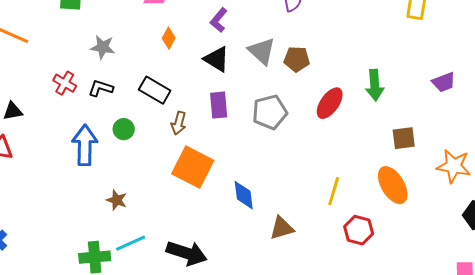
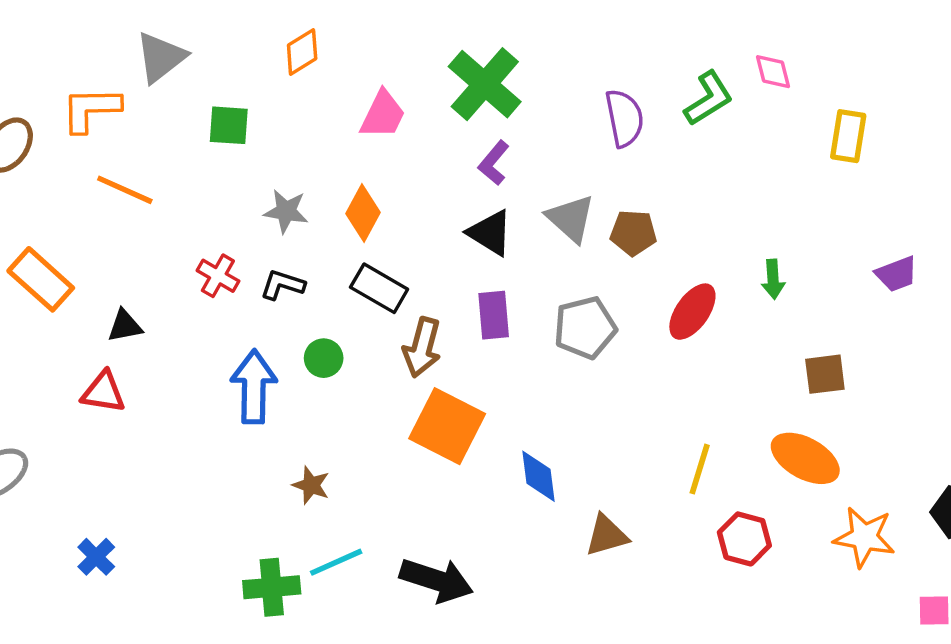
orange diamond: (169, 38) -> (363, 213), moved, size x1.4
green arrow: (375, 85) -> (773, 279), size x0.7
brown arrow: (179, 123) -> (422, 347), size x1.4
orange star: (454, 166) -> (864, 537), moved
orange ellipse: (393, 185) -> (805, 458), turned -30

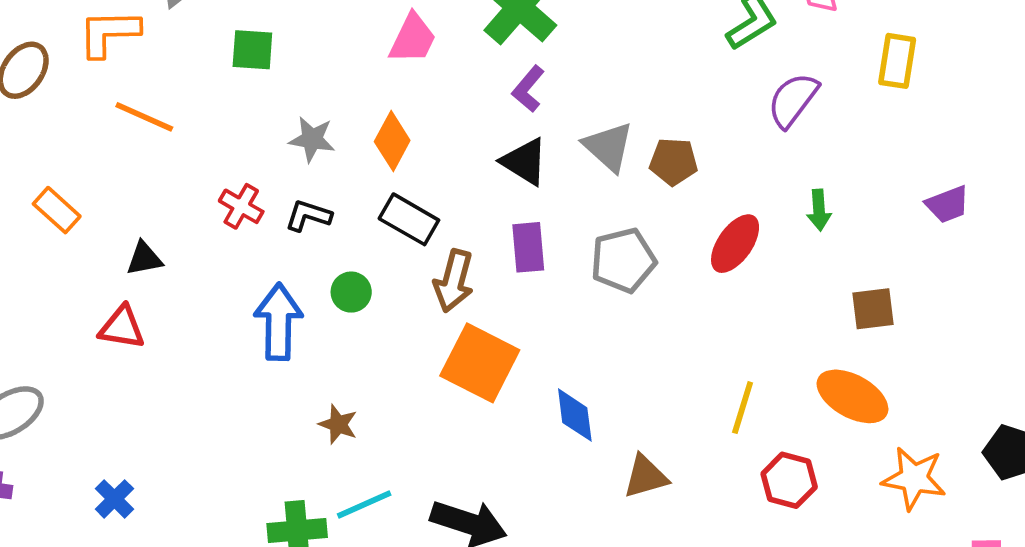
purple semicircle: (624, 118) -> (793, 100), moved, turned -132
orange rectangle: (41, 279) -> (57, 210), size x0.7

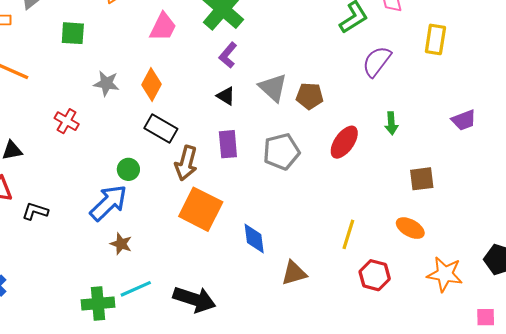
black triangle: (524, 162) -> (226, 96), size x0.7
black L-shape: (308, 216) -> (35, 211), moved
blue arrow: (278, 322) -> (108, 203), moved, turned 45
orange ellipse: (852, 396) -> (410, 228), size x0.7

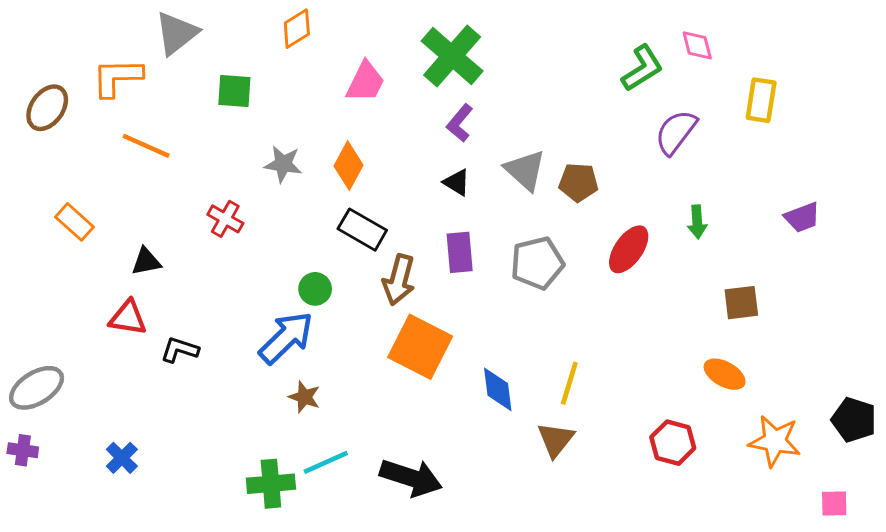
yellow line: (348, 234) -> (569, 383), moved
brown triangle: (294, 273) -> (556, 440), turned -36

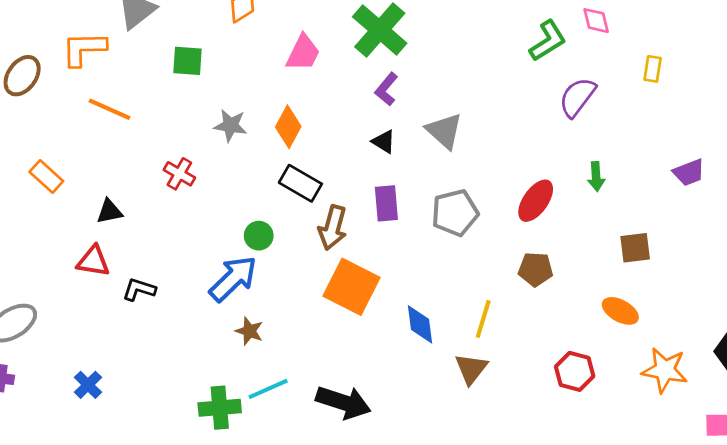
yellow rectangle: (761, 100) -> (653, 69), size x0.7
brown pentagon: (578, 182) -> (536, 269), moved

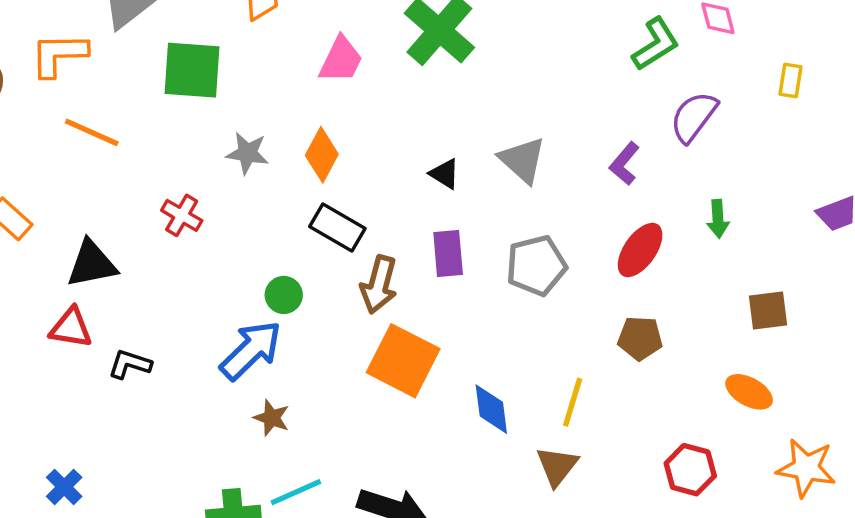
green square: (187, 61) -> (192, 70), size x1.5
purple L-shape: (386, 89) -> (625, 163), moved
black triangle: (109, 211) -> (92, 264), size x1.5

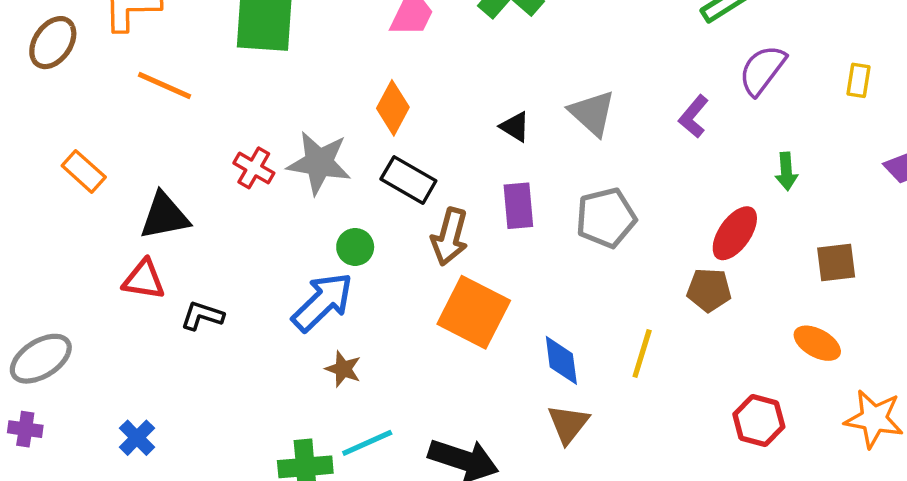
yellow rectangle: (791, 80) -> (858, 80), moved
gray star: (247, 153) -> (319, 163), moved, size x1.5
red ellipse: (640, 250) -> (735, 233), moved
brown triangle: (557, 466) -> (568, 424), moved

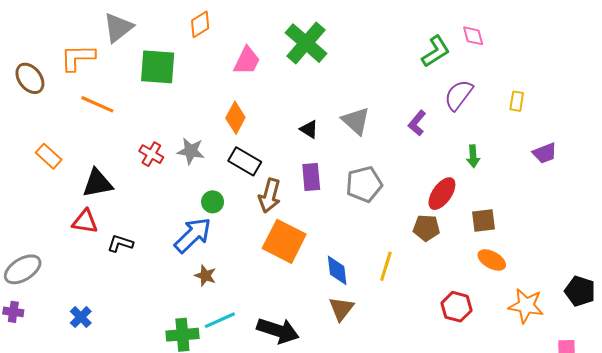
brown ellipse: (53, 43) -> (30, 78), turned -72
gray star: (319, 163) -> (191, 151), size x0.7
brown square: (836, 262) -> (483, 221), moved

